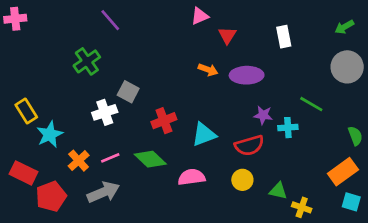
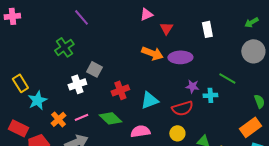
orange arrow: (208, 70) -> (152, 53), size x1.5

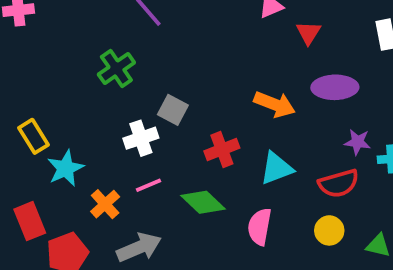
orange arrow: (152, 53) -> (275, 104), moved
pink line: (81, 117) -> (148, 185), moved
red rectangle: (18, 128) -> (30, 221), turned 42
pink semicircle: (140, 131) -> (260, 227), turned -72

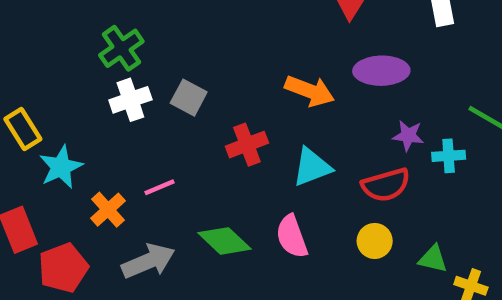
white cross: (141, 138) -> (130, 100), moved
green diamond: (203, 202) -> (225, 241), moved
pink semicircle: (260, 227) -> (292, 236), turned -30

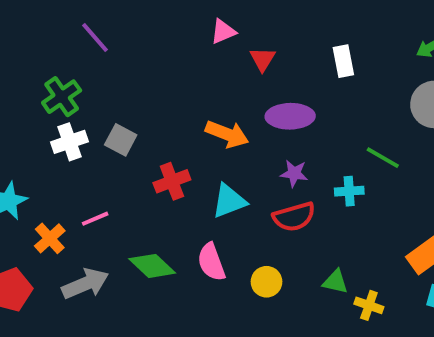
purple star: (408, 136) -> (294, 173), moved
yellow circle: (375, 241) -> (266, 282), moved

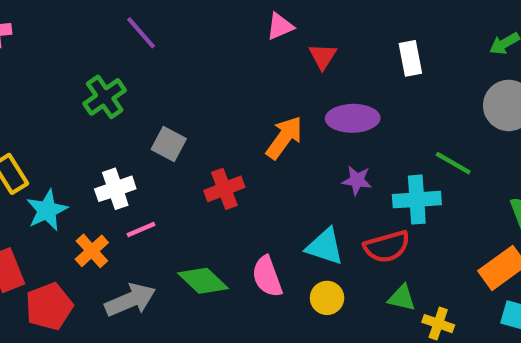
orange arrow: (227, 134) -> (284, 138), turned -75
white cross: (69, 142) -> (115, 189), moved
cyan cross: (349, 191) -> (417, 200), size x1.5
cyan triangle: (229, 201) -> (325, 247), moved, turned 39
red semicircle: (294, 217) -> (387, 247), moved

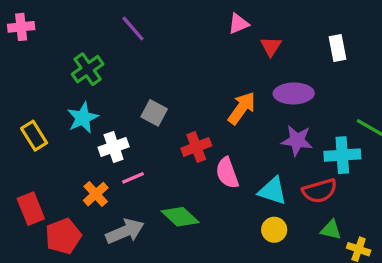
green cross: (105, 97) -> (88, 69), moved
purple star: (357, 180) -> (297, 141), size x1.4
cyan star: (47, 210) -> (83, 118), moved
pink semicircle: (267, 277) -> (227, 173), moved

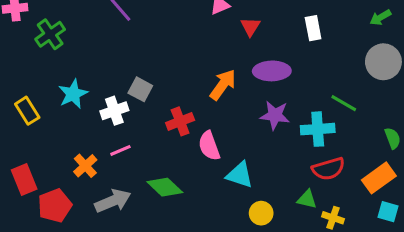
green cross: (88, 69) -> (50, 34), moved
white cross: (114, 147) -> (114, 111), moved
cyan triangle: (273, 191) -> (240, 175), moved
red semicircle: (320, 191) -> (328, 169), moved
yellow circle: (274, 230) -> (261, 213), moved

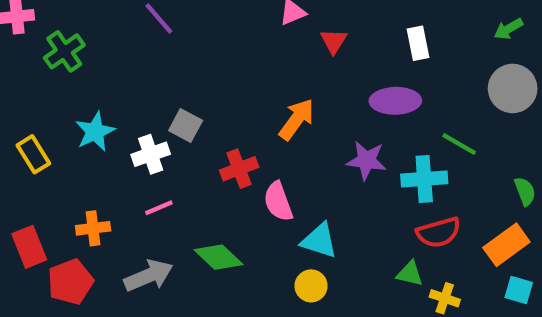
purple ellipse: (272, 71) -> (395, 101), moved
orange cross: (85, 166) -> (93, 228), moved, turned 35
yellow circle: (261, 213) -> (311, 286), moved

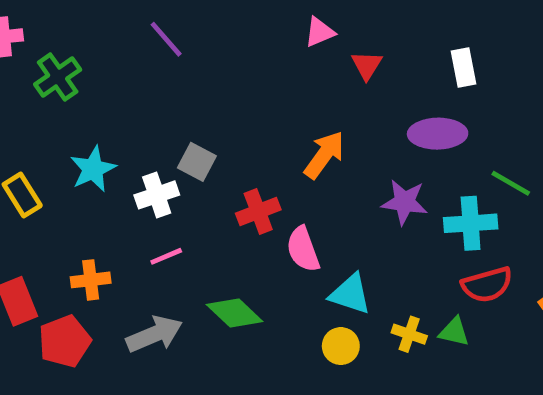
yellow cross: (445, 298) -> (409, 334), moved

